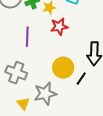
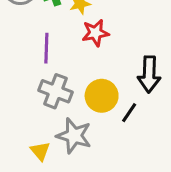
gray cross: (16, 73) -> (56, 91), moved
gray star: (45, 94) -> (74, 136), turned 30

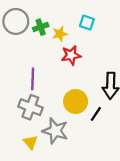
purple line: (46, 48) -> (33, 79), moved
gray cross: (56, 91) -> (30, 107), moved

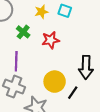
green cross: (41, 27) -> (23, 32), moved, turned -32
yellow star: (60, 34) -> (41, 12), moved

